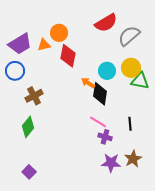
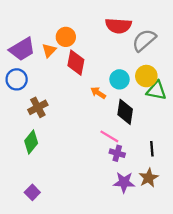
red semicircle: (106, 23) -> (118, 26), turned 35
orange triangle: (44, 45) -> (49, 50), turned -32
black diamond: (100, 94) -> (125, 112), moved
black line: (130, 124) -> (152, 149), moved

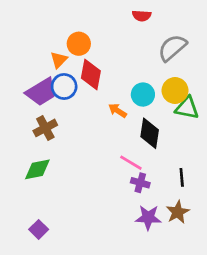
red semicircle: (118, 26) -> (142, 16), moved, size x0.6
purple trapezoid: (22, 49) -> (41, 92), moved
blue circle: (17, 79) -> (64, 86), moved
green diamond: (31, 142) -> (37, 169), turned 40

